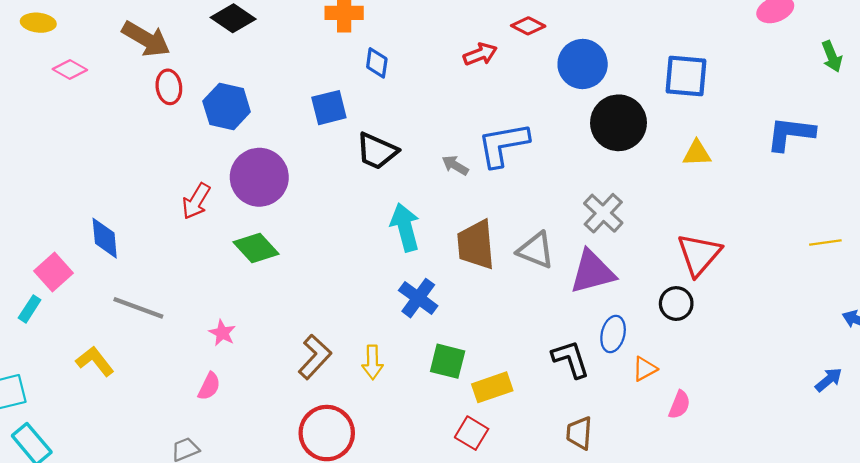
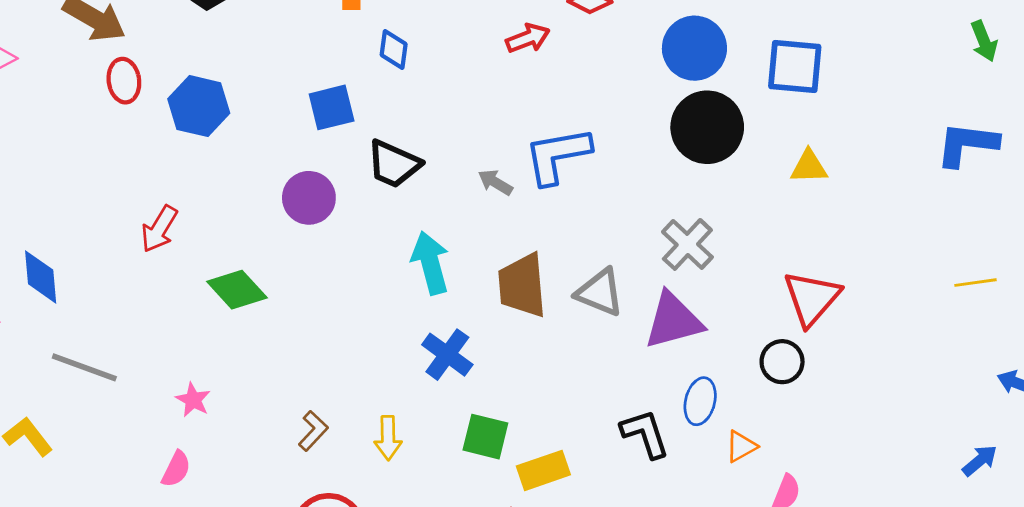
blue circle: (583, 64) -> (694, 48), moved
blue L-shape: (790, 134) -> (967, 144), moved
purple circle: (259, 177) -> (309, 198), moved, size x0.7
brown L-shape: (315, 357) -> (313, 431), size x0.7

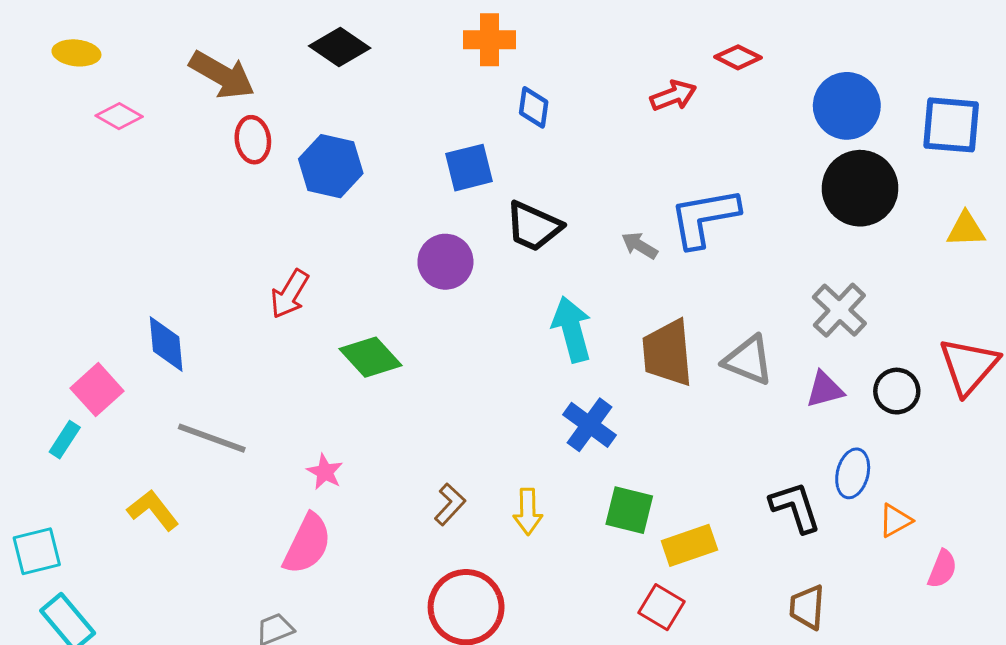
purple triangle: (673, 321) -> (825, 390), size x0.6
black circle: (782, 362) -> (897, 391), moved
pink semicircle: (176, 469) -> (307, 544), size x1.6

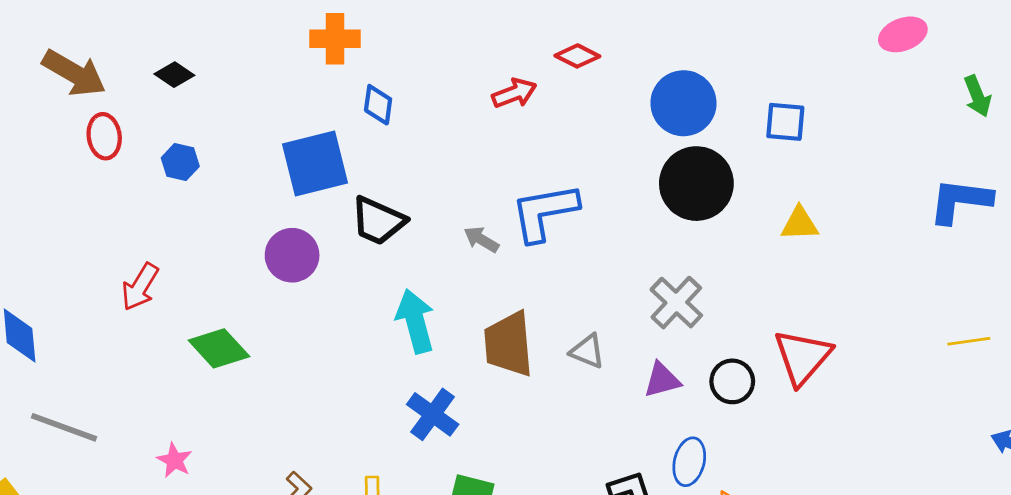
black diamond: (340, 47) -> (174, 75), moved, size x0.7
blue square: (951, 125) -> (785, 122), size x0.7
blue hexagon: (331, 166) -> (180, 162), size x0.6
blue square: (469, 168) -> (315, 163), size x1.4
gray triangle: (748, 360) -> (587, 351), size x0.7

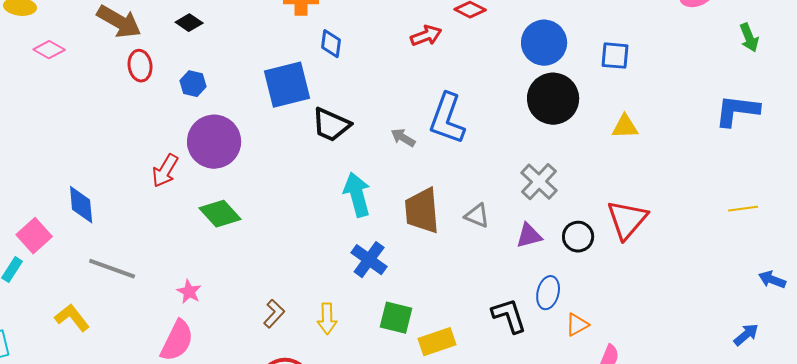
blue L-shape: (544, 212) -> (447, 119), turned -60
purple circle: (292, 255) -> (214, 142), moved, size x1.4

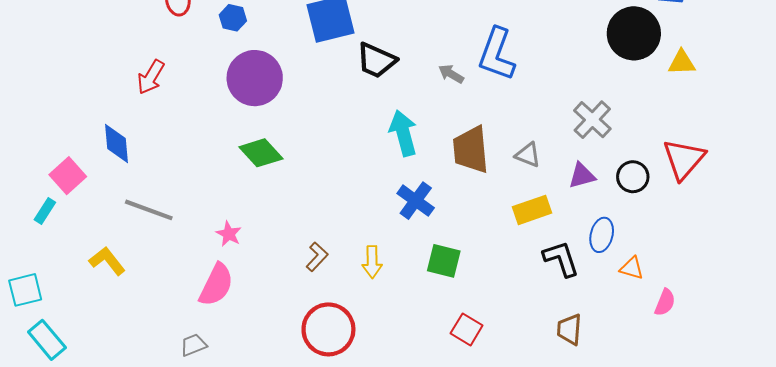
black circle: (553, 99) -> (634, 33), moved
red arrow: (165, 171) -> (151, 77), moved
orange triangle: (577, 325) -> (632, 268), turned 45
yellow rectangle: (437, 342) -> (532, 210), moved

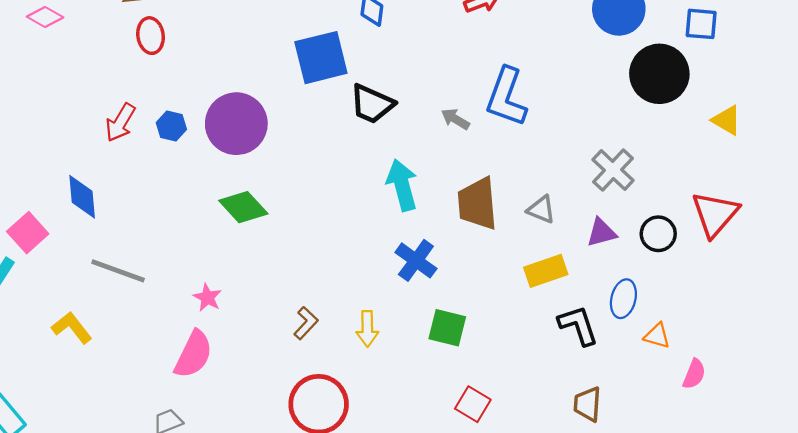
blue hexagon: (233, 18) -> (171, 126), moved
yellow triangle: (682, 62) -> (727, 120), moved, turned 32

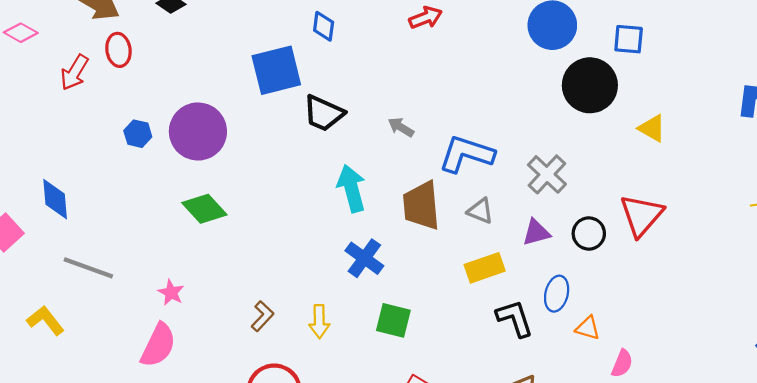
blue L-shape: (506, 97) -> (466, 154), moved, turned 88
red arrow: (120, 123) -> (74, 72), moved

